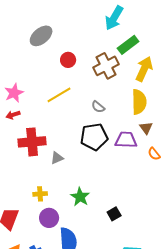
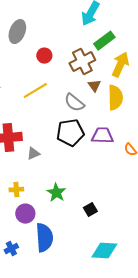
gray ellipse: (41, 36) -> (17, 32), turned -30
gray semicircle: (98, 107) -> (74, 103), size x1.5
brown triangle: (146, 128) -> (94, 86), moved

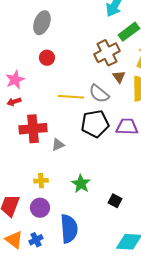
red circle: (44, 56) -> (47, 58), moved
yellow line: (35, 91) -> (71, 97), moved, turned 35
black square: (90, 210) -> (115, 201), turned -32
purple circle: (25, 214) -> (40, 208), moved

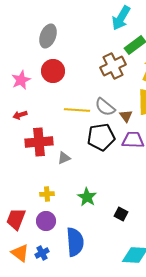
red circle: (47, 58) -> (53, 71), size x1.5
brown triangle: (119, 77) -> (126, 116), moved
pink star: (15, 80) -> (21, 80), moved

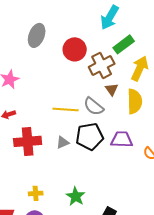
red circle: (53, 71) -> (75, 49), moved
brown triangle: (126, 116) -> (112, 89), moved
gray triangle: (64, 158) -> (63, 142), moved

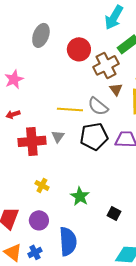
gray triangle: (63, 142) -> (58, 136), moved, turned -32
yellow cross: (36, 193) -> (42, 185), moved, turned 32

